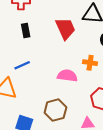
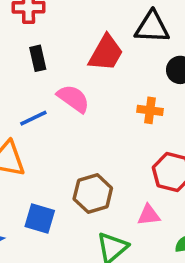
red trapezoid: (65, 29) -> (106, 53), turned 55
pink semicircle: (67, 76) -> (73, 99), moved, turned 30

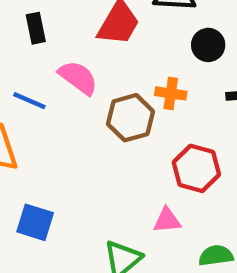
blue line: (33, 118) -> (29, 101), turned 48
brown hexagon: (93, 194) -> (130, 118), moved

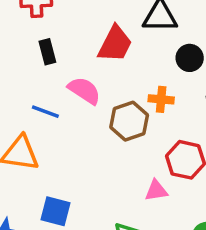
pink triangle: (167, 220) -> (156, 191), moved

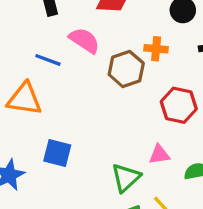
pink triangle: (156, 191) -> (159, 154), moved

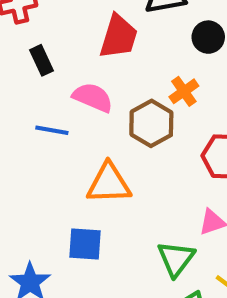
orange cross: (156, 49) -> (184, 91), turned -30
orange triangle: (25, 99) -> (109, 183), moved

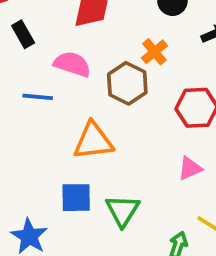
green triangle: (176, 259) -> (122, 211), moved

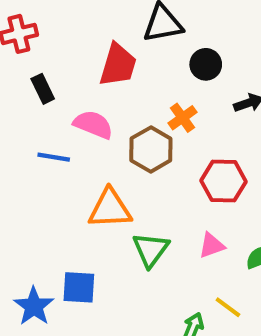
blue square: (76, 198) -> (79, 287), moved
green triangle: (122, 211) -> (151, 250), moved

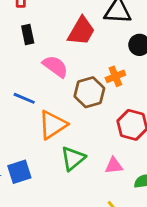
blue line: (54, 157) -> (24, 98), moved
orange triangle: (110, 209) -> (53, 125), turned -44
blue square: (79, 287) -> (19, 172), turned -35

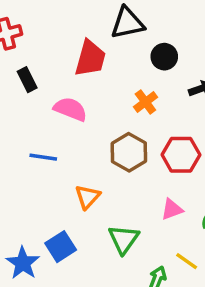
brown hexagon: (89, 92) -> (129, 152), moved
orange triangle: (53, 125) -> (88, 197), moved, size x0.7
green triangle: (73, 158) -> (124, 239), moved

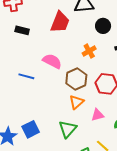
black rectangle: (27, 80) -> (22, 30), turned -56
pink semicircle: (70, 109) -> (52, 61), moved
orange triangle: (88, 197) -> (76, 102), moved

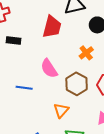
pink semicircle: (52, 61) -> (49, 68), turned -144
orange triangle: (76, 102) -> (61, 110), moved

